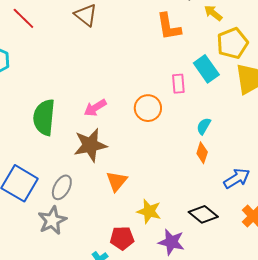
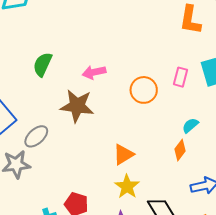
green semicircle: (44, 117) -> (43, 64), size x0.7
orange triangle: (117, 181) -> (123, 154), moved
yellow star: (149, 211) -> (127, 187), moved

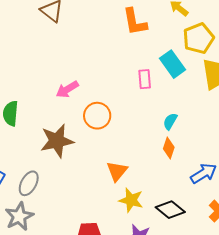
pink arrow: (94, 72) -> (67, 89), moved
orange circle: (144, 90) -> (97, 116), moved

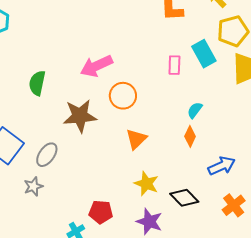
pink arrow: (67, 89) -> (96, 66), size x1.4
orange triangle: (117, 171) -> (136, 139), moved
gray star: (19, 216) -> (33, 186), size x0.7

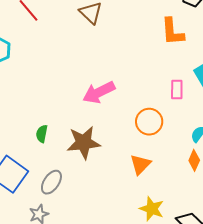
green semicircle: (37, 83) -> (42, 134), moved, size x0.7
orange circle: (123, 96) -> (149, 122), moved

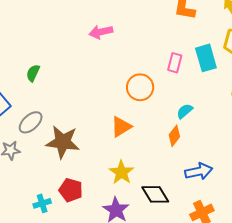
pink arrow: (99, 92) -> (101, 32), moved, size x0.7
brown star: (84, 143) -> (63, 142), moved

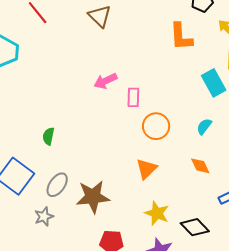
pink rectangle: (175, 63) -> (133, 97), moved
cyan semicircle: (185, 111) -> (204, 126), moved
orange diamond: (174, 136) -> (200, 166), turned -50

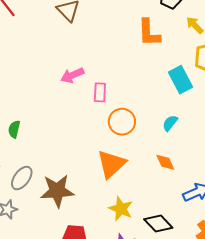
orange triangle: (146, 169) -> (111, 164), size x1.4

